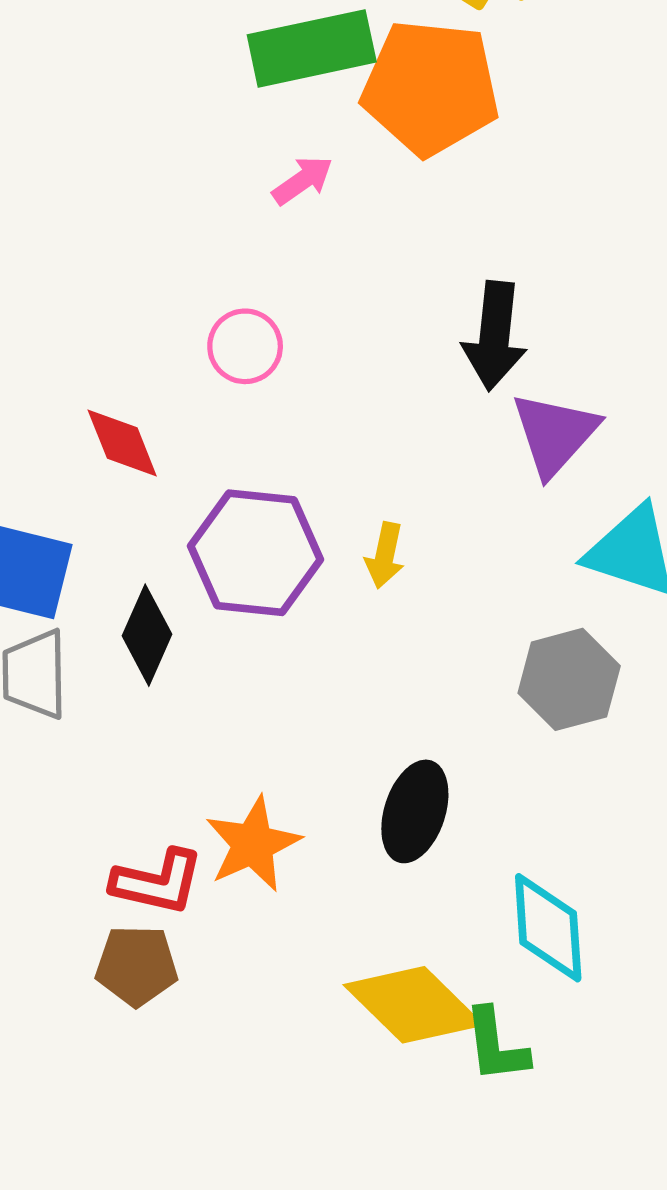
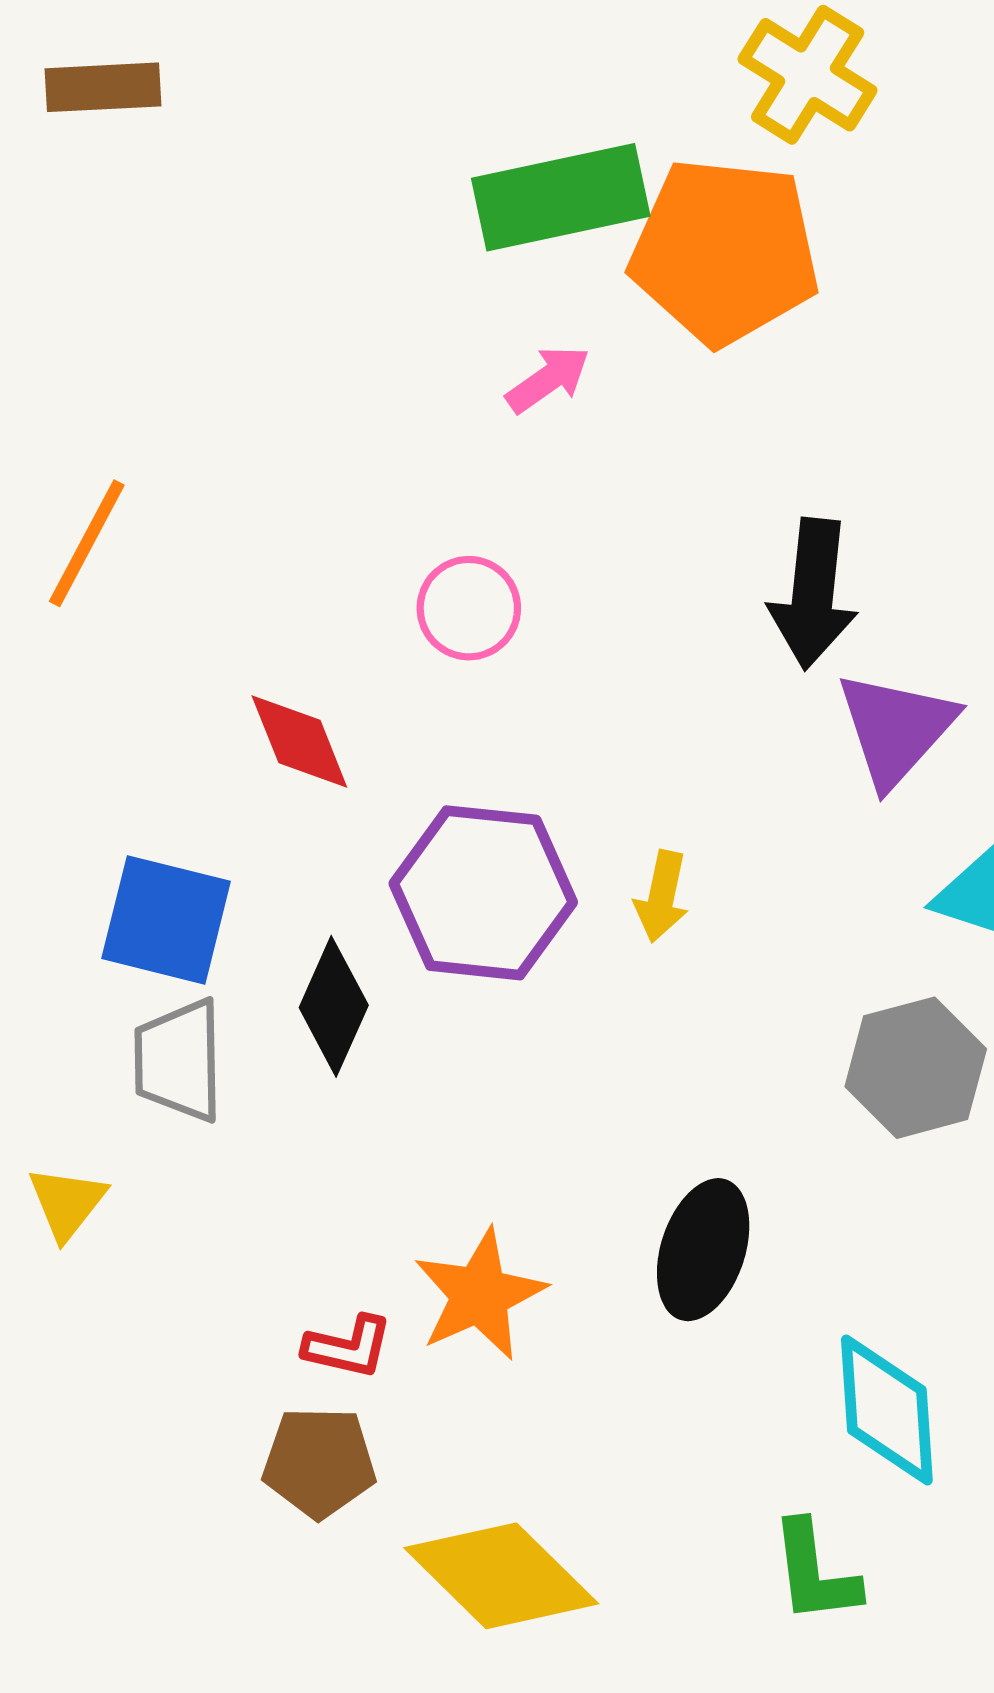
red L-shape: (157, 882) -> (348, 1347), size x0.7
yellow diamond: (414, 1005) -> (501, 1576), moved

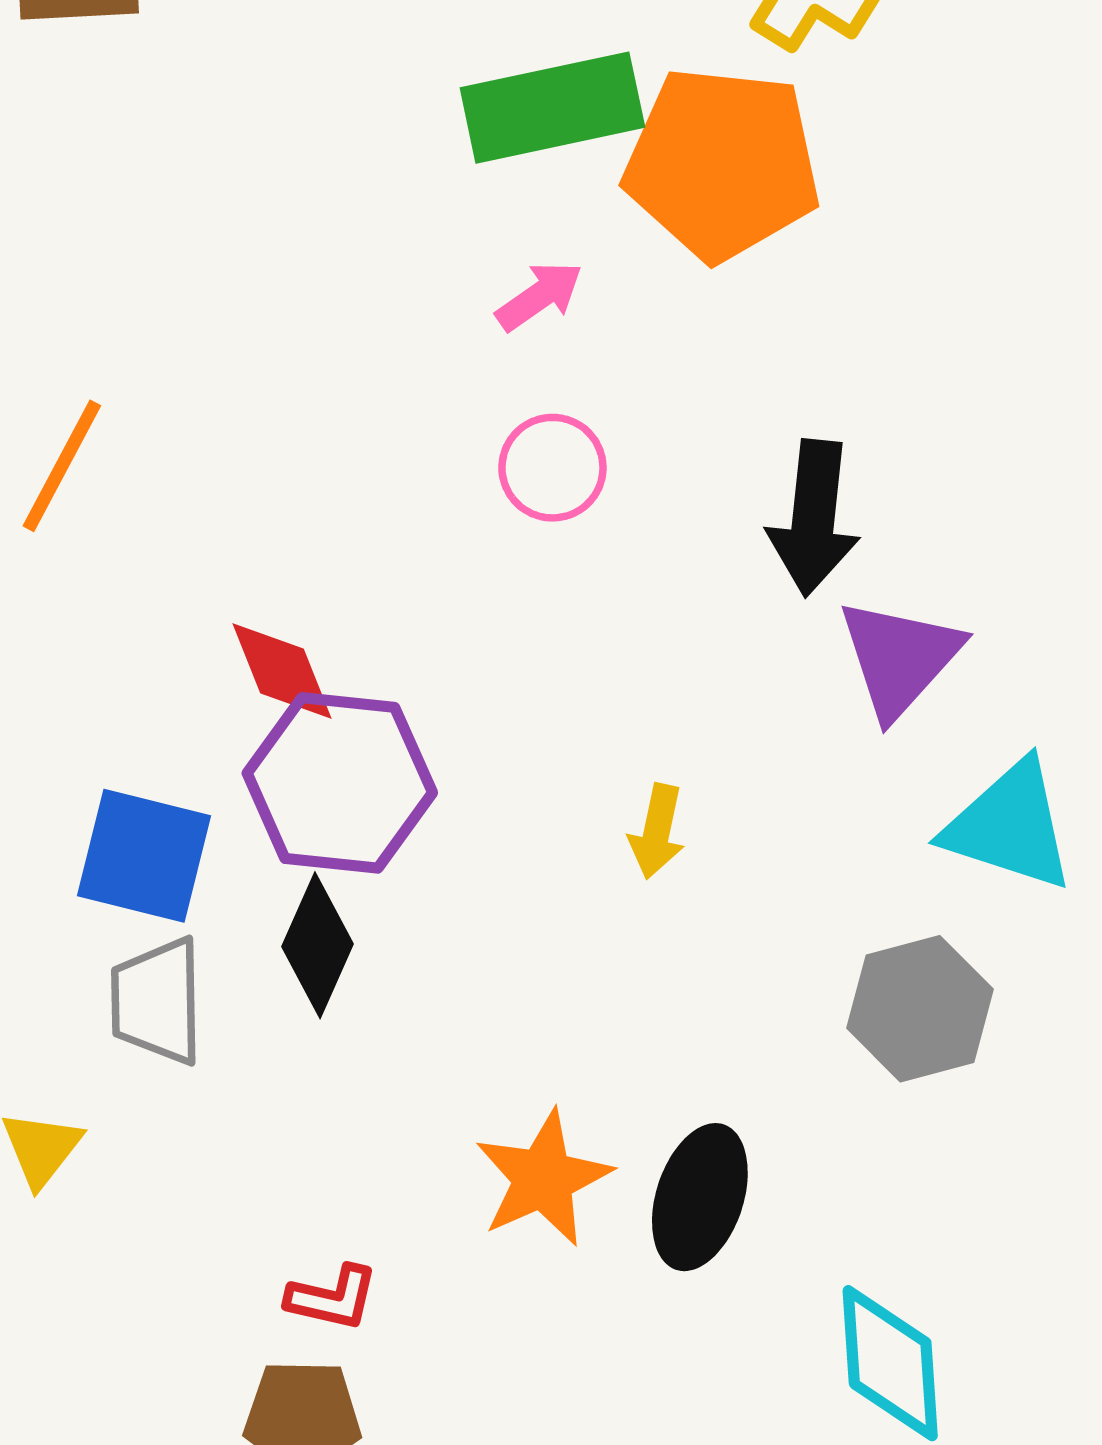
pink circle: (469, 608) -> (552, 468), moved
purple hexagon: (483, 893) -> (340, 783), moved
orange star: (480, 1295) -> (543, 1178), moved

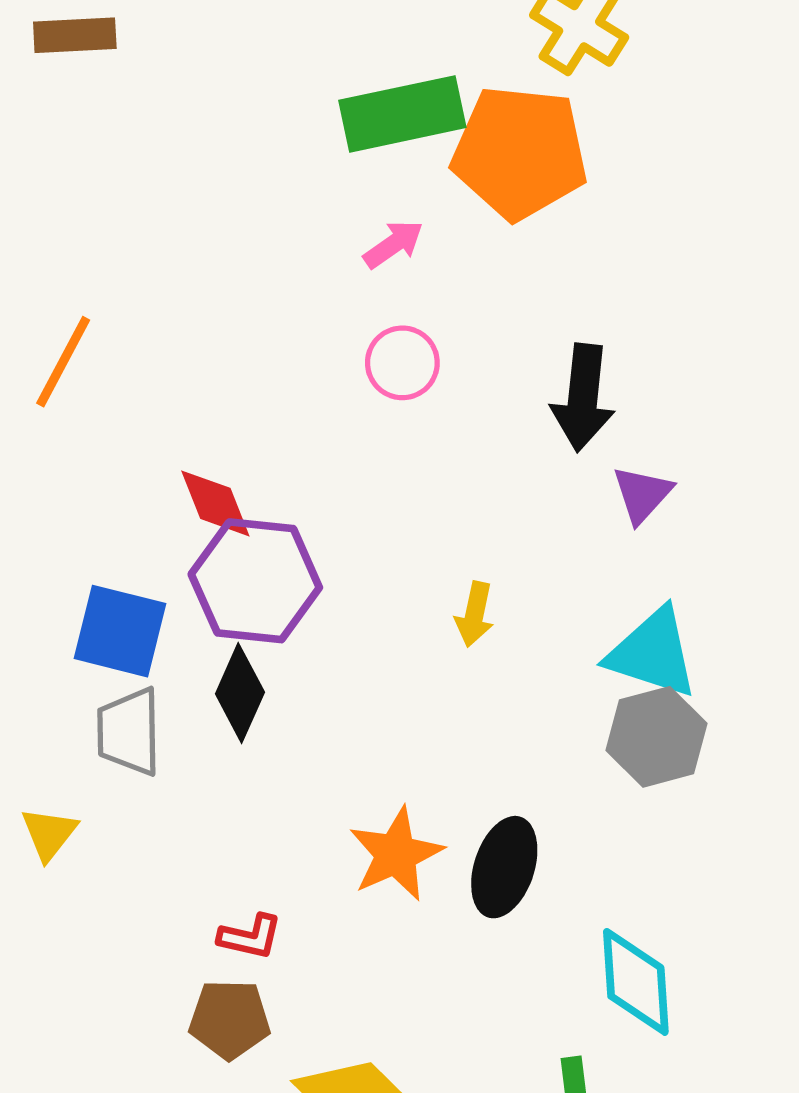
purple triangle: (899, 658) -> (642, 494), size x0.7
cyan triangle: (1010, 826) -> (653, 653), moved

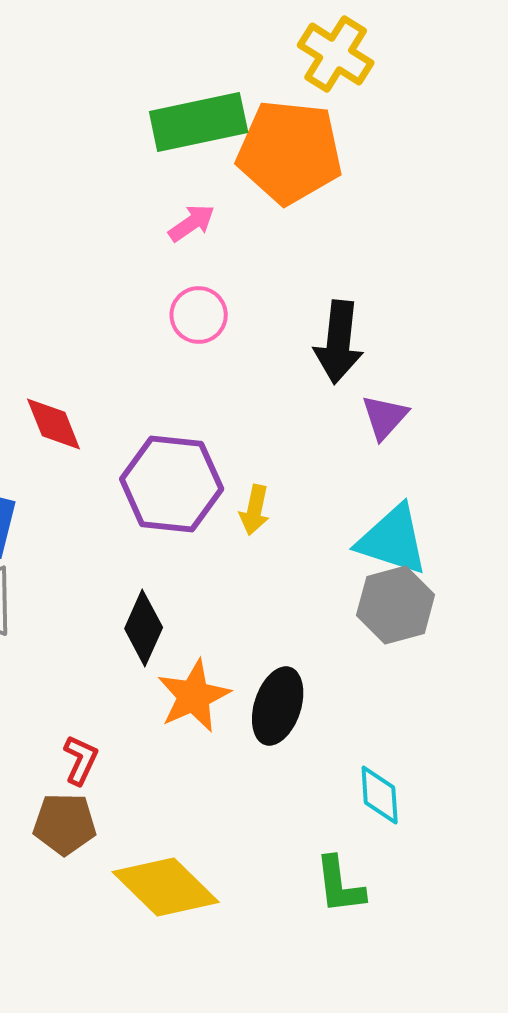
purple hexagon: (255, 581) -> (172, 484), moved
black diamond: (240, 693) -> (144, 628), moved
red L-shape: (250, 937) -> (81, 760), turned -78
cyan diamond: (636, 982) -> (380, 795), size x0.7

